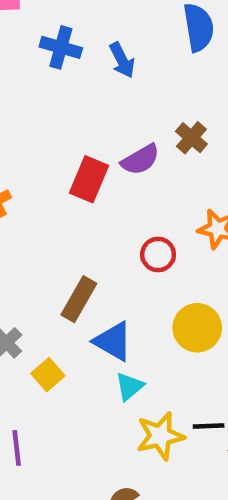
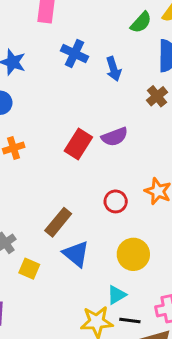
brown cross: (191, 138) -> (157, 96), moved
yellow square: (48, 375) -> (29, 269), turned -35
cyan triangle: (129, 386) -> (116, 295), moved

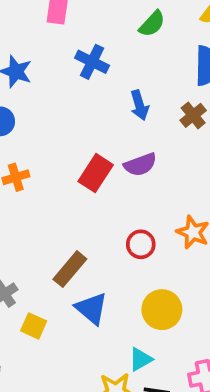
green semicircle: (141, 22) -> (152, 24), moved
blue arrow: (114, 69) -> (139, 105), moved

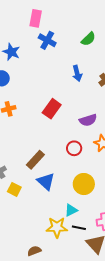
green semicircle: (152, 24) -> (88, 39), moved
blue cross: (92, 62) -> (47, 40), moved
purple semicircle: (140, 165) -> (88, 120), moved

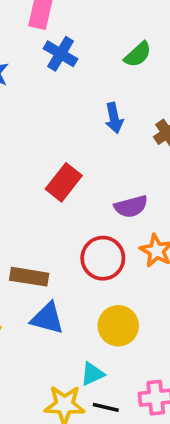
red circle: (74, 148) -> (103, 258), size x1.5
brown rectangle: (35, 160) -> (29, 277), turned 54
blue triangle: (46, 181) -> (47, 318), turned -30

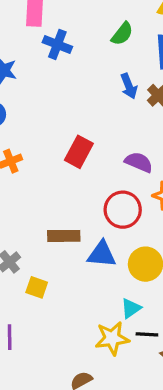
blue arrow: (114, 118) -> (129, 86), moved
purple semicircle: (131, 206) -> (139, 162), turned -132
blue triangle: (47, 318) -> (102, 254), moved

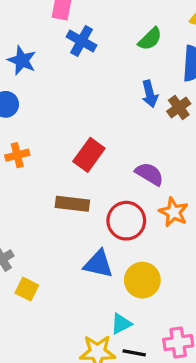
brown rectangle: (64, 236) -> (72, 204), moved

